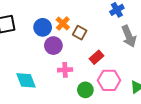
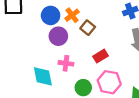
cyan diamond: (26, 80) -> (43, 76), moved

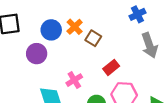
purple circle: (58, 36) -> (37, 54), moved
pink cross: (66, 63) -> (74, 80), turned -32

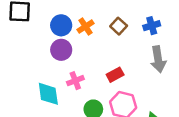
brown square: (93, 38) -> (119, 26), moved
purple circle: (37, 54) -> (61, 50), moved

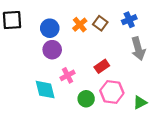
orange cross: (86, 26) -> (80, 25), moved

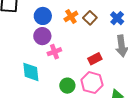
blue cross: (129, 20) -> (117, 18), turned -32
red rectangle: (102, 66) -> (95, 59), moved
pink cross: (68, 75) -> (54, 52), moved

